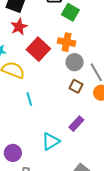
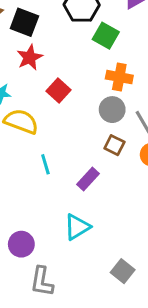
orange cross: (67, 42) -> (119, 77), moved
red square: (38, 49) -> (58, 91), size x0.7
purple rectangle: (76, 124) -> (88, 179), moved

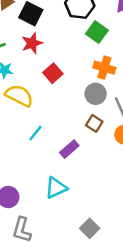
cyan line: (45, 164) -> (35, 133), turned 49

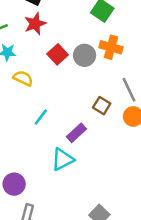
gray circle: (96, 94) -> (85, 55), moved
yellow semicircle: (19, 95) -> (23, 78), size x0.7
cyan triangle: (56, 188) -> (63, 159), moved

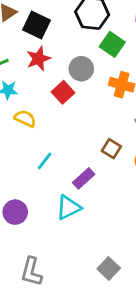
gray circle: (85, 55) -> (81, 69), moved
purple circle: (14, 184) -> (15, 212), moved

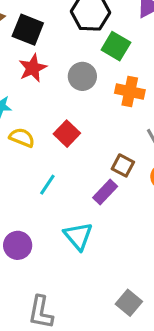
red square: (63, 92) -> (67, 134), moved
purple rectangle: (84, 178) -> (105, 192), moved
cyan triangle: (68, 208) -> (78, 236), turned -40

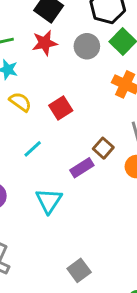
gray circle: (82, 76) -> (87, 46), moved

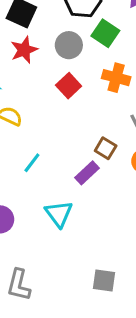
red square: (61, 108) -> (69, 86), moved
gray square: (79, 270) -> (104, 281), turned -35

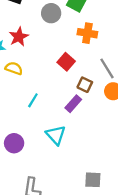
red star: (24, 50) -> (19, 37), moved
red square: (69, 86) -> (66, 62), moved

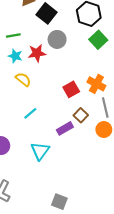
gray circle: (51, 13) -> (57, 39), moved
orange cross: (87, 33) -> (96, 84), moved

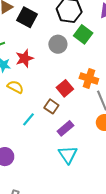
gray circle: (57, 39) -> (58, 44), moved
brown square: (81, 115) -> (51, 106), moved
cyan triangle: (40, 151) -> (68, 155), moved

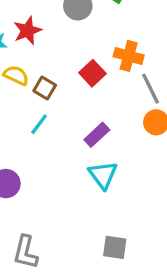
brown square: (51, 106) -> (45, 88), moved

